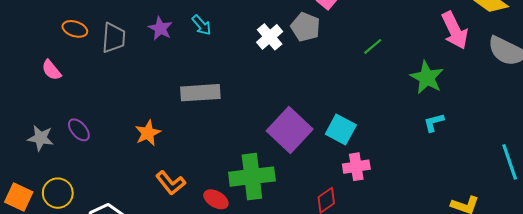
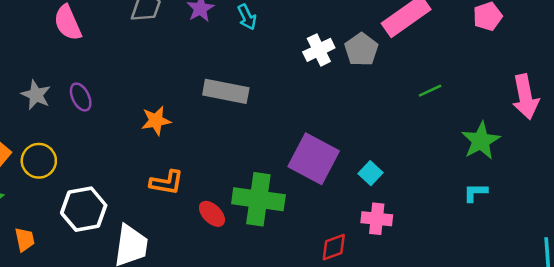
pink semicircle: (51, 70) -> (68, 23), size x1.4
cyan square: (341, 129) -> (370, 173), size x0.7
purple square: (290, 130) -> (314, 159), turned -30
orange L-shape: (171, 183) -> (167, 182), turned -56

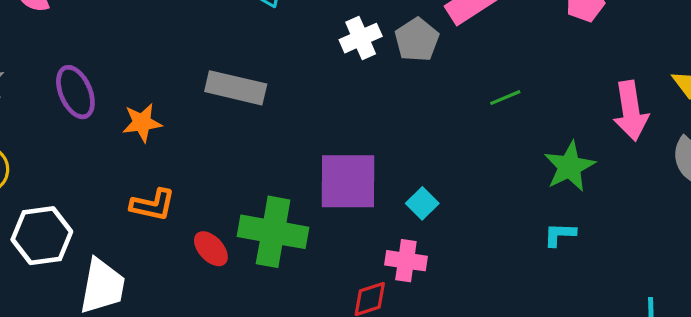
purple ellipse: (81, 97) -> (75, 92), moved, size x1.4
purple square: (314, 159) -> (348, 181), turned -30
pink cross: (377, 219) -> (406, 261), moved

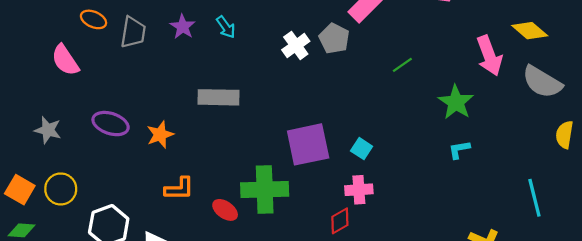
purple ellipse: (75, 92) -> (111, 124), turned -36

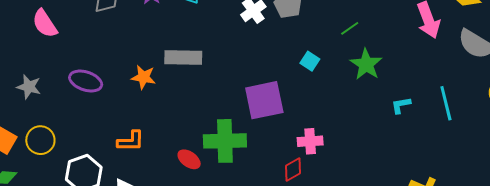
green star: (456, 102) -> (366, 64), moved
orange star: (160, 135) -> (143, 77), moved, turned 30
cyan square: (362, 149) -> (310, 61), moved
orange L-shape: (179, 189) -> (131, 141), moved
cyan line: (534, 198) -> (446, 103), moved

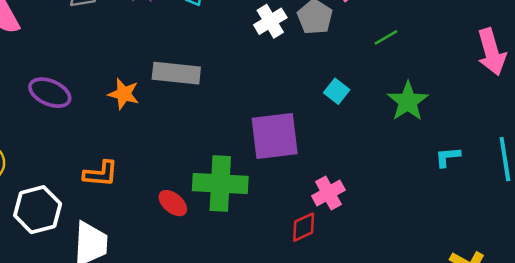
green line: (350, 28) -> (386, 37), moved
pink cross: (310, 141) -> (328, 193), turned -30

